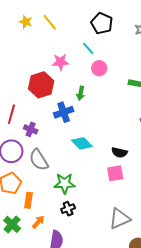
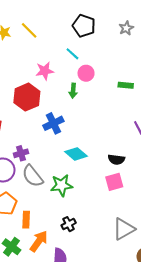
green arrow: (81, 93) -> (73, 91), moved
purple cross: (31, 129) -> (21, 153), moved, turned -32
green star: (65, 183) -> (62, 185), moved
orange arrow: (38, 222) -> (39, 241), size x1.5

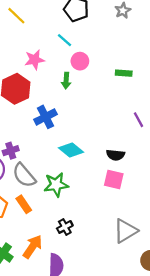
pink square: (114, 182) -> (114, 179), turned 30
orange rectangle: (26, 220) -> (24, 204), moved, turned -35

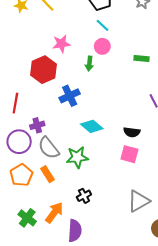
cyan line: (65, 40) -> (103, 25), moved

